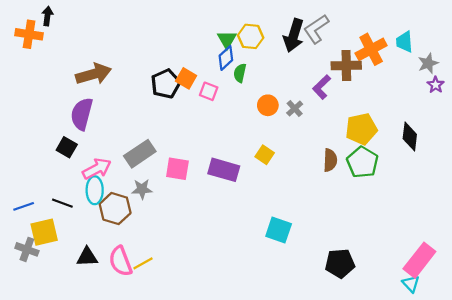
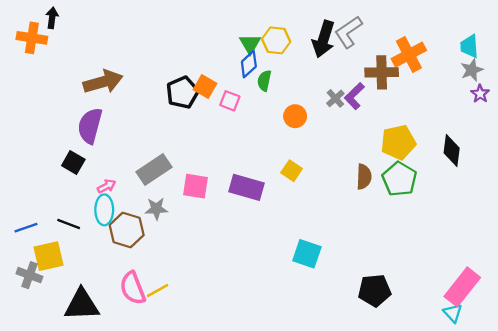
cyan trapezoid: (404, 42) -> (469, 46), moved
gray cross: (295, 108) -> (335, 98), moved
pink arrow: (97, 169) -> (107, 186), size x0.6
black triangle: (87, 257) -> (82, 305), moved, size x1.5

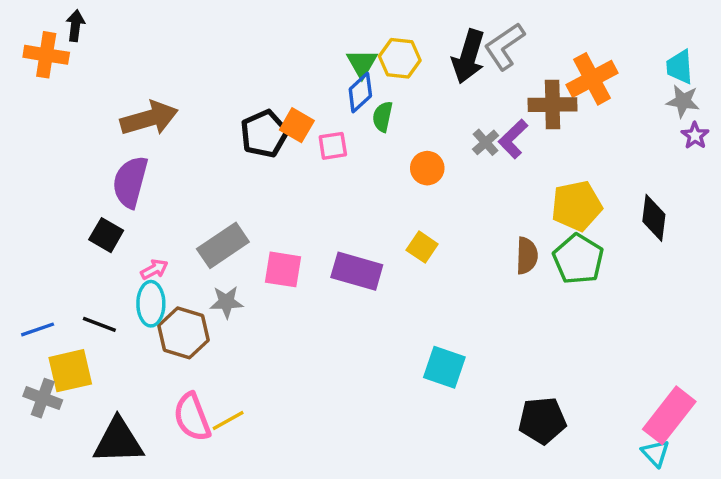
gray star: (472, 70) -> (683, 101), turned 30
pink square: (230, 101) -> (333, 146), turned -30

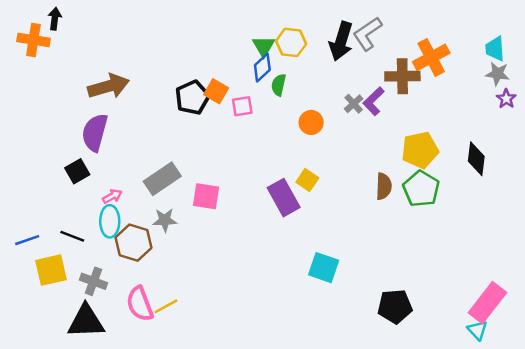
black square: (106, 235) -> (77, 171), turned 30
purple rectangle: (357, 271) -> (284, 198), moved, turned 45
gray cross: (43, 398) -> (93, 281), moved

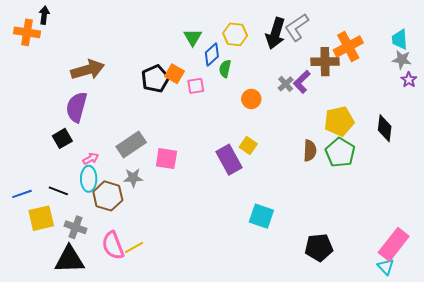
green triangle: (264, 46) -> (193, 37), moved

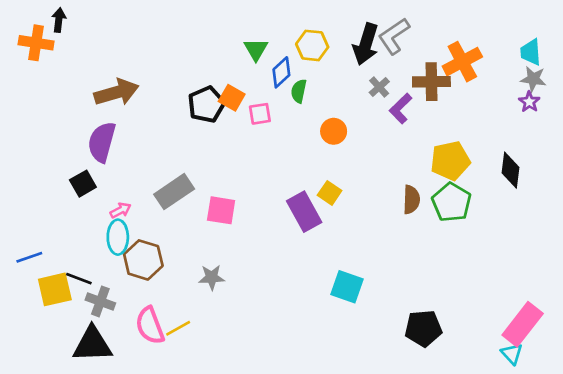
purple star: (409, 80) -> (529, 102), moved
gray cross: (286, 84) -> (379, 87), moved
gray star: (133, 178) -> (212, 277), moved
black line: (58, 191) -> (79, 279), moved

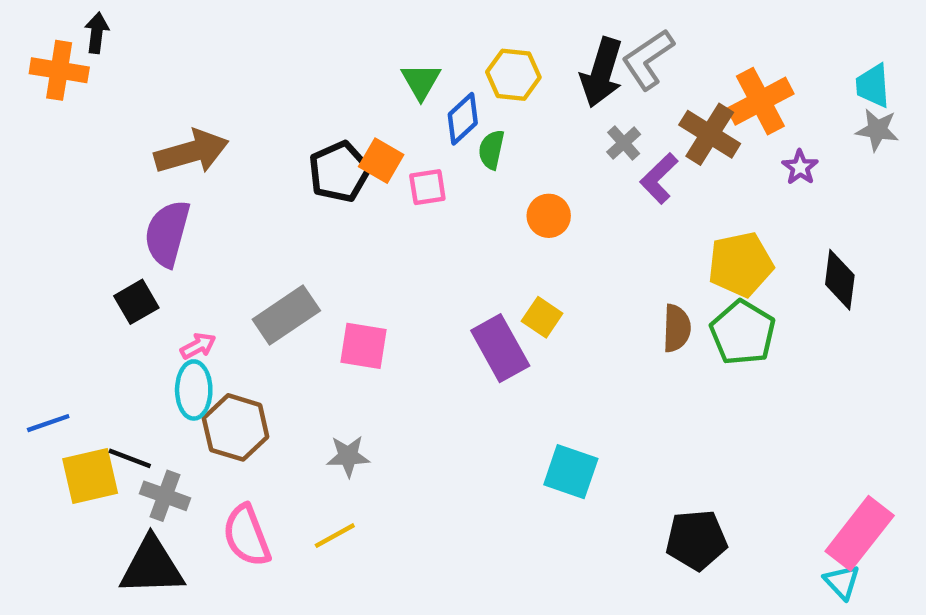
brown cross: (431, 82) -> (710, 134), turned 33
purple star: (529, 102) -> (800, 167), moved
yellow line: (178, 328) -> (335, 536), moved

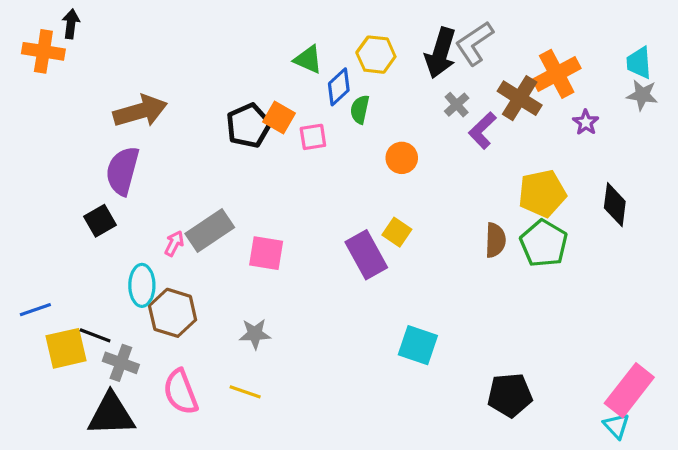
green triangle: (421, 81) -> (308, 59), turned -36
pink arrow: (198, 346) -> (174, 243), moved, turned -35
yellow line: (335, 536) -> (245, 392), turned 48

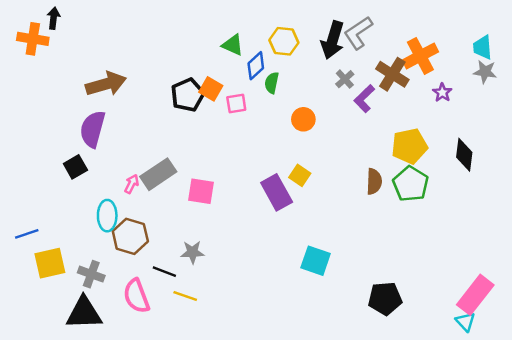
black line: (95, 335) -> (164, 272), moved

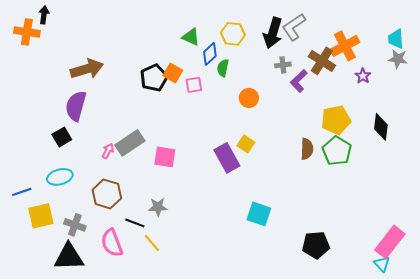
gray cross: (345, 79) -> (283, 65), turned 35
cyan ellipse: (107, 216) -> (60, 177), moved, turned 75
yellow line: (185, 296) -> (152, 243), turned 30

